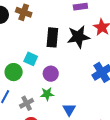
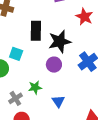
black star: (78, 37) -> (60, 41), moved
purple circle: (51, 74) -> (54, 65), moved

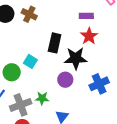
red star: (84, 17) -> (89, 36), moved
gray cross: (15, 98) -> (21, 105), size x1.5

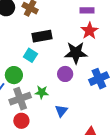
black rectangle: (55, 43) -> (42, 36), moved, turned 66
green circle: (12, 72) -> (14, 75), moved

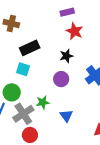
black star: (76, 53) -> (66, 56), size x0.6

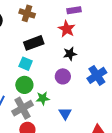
brown cross: (11, 24) -> (27, 13), moved
red star: (74, 31) -> (67, 29), moved
green circle: (12, 92) -> (24, 85), moved

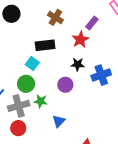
purple rectangle: (74, 10) -> (92, 23), turned -56
brown cross: (27, 13) -> (55, 17), moved
blue cross: (97, 75) -> (101, 75), moved

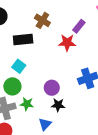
red star: (80, 39) -> (67, 43), turned 30
black rectangle: (45, 45) -> (23, 40), moved
black star: (78, 64) -> (58, 105), moved

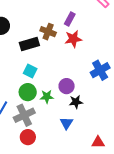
brown cross: (42, 20) -> (48, 32), moved
purple rectangle: (79, 26) -> (70, 19), moved
green star: (27, 104) -> (47, 97), moved

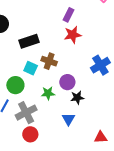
brown cross: (48, 32) -> (49, 61), moved
green circle: (28, 92) -> (15, 85), moved

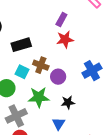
purple circle: (67, 82) -> (58, 77), moved
green star: (48, 93) -> (39, 97), size x1.5

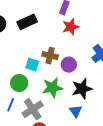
black rectangle: (21, 45) -> (27, 22), moved
black star: (68, 102) -> (82, 89), size x1.5

